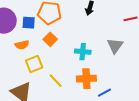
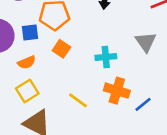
yellow square: (34, 64) -> (27, 91), moved
orange cross: (86, 79) -> (117, 91), turned 30

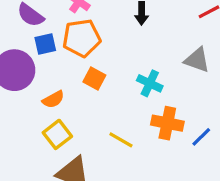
blue square: (30, 32) -> (45, 44), moved
gray triangle: (146, 42) -> (197, 60), turned -30
cyan cross: (106, 57) -> (150, 83), turned 36

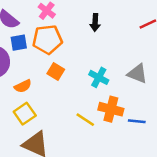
gray triangle: (197, 60) -> (137, 74), moved
blue line: (201, 137) -> (137, 121), turned 48
yellow line: (121, 140) -> (85, 120), moved

